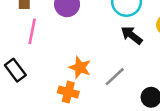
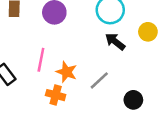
pink line: (32, 31) -> (41, 60), moved

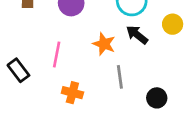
orange star: (66, 72) -> (104, 44), moved
gray line: (99, 80) -> (120, 77), turned -55

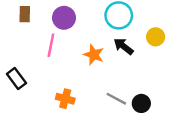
pink line: (57, 54) -> (51, 45), moved
gray line: (120, 77) -> (116, 99), moved, turned -54

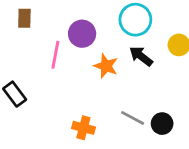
purple circle: (64, 18) -> (82, 34), moved
orange cross: (65, 99) -> (83, 128), moved

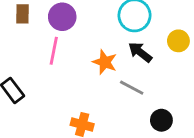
purple circle: (82, 34) -> (62, 17), moved
gray line: (133, 118) -> (132, 88), moved

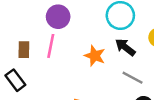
brown rectangle: (23, 14) -> (24, 50), moved
gray line: (132, 88) -> (133, 78), moved

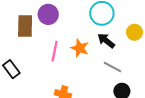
pink line: (51, 46) -> (55, 51), moved
brown rectangle: (24, 50) -> (25, 26), moved, size x1.5

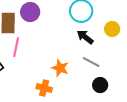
orange star: (80, 48) -> (60, 68), moved
pink line: (55, 51) -> (16, 47), moved

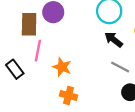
orange star: (60, 68) -> (62, 67), moved

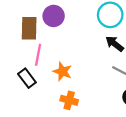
black rectangle: (15, 69) -> (27, 78), moved

